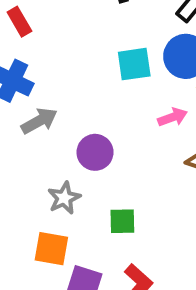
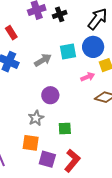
gray arrow: (39, 121) -> (43, 60), moved

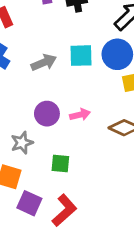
pink arrow: (88, 77) -> (80, 115), moved

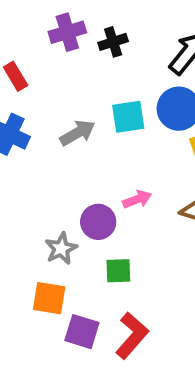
purple circle: (47, 114) -> (98, 222), moved

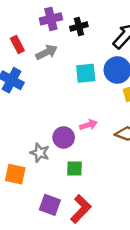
gray arrow: (78, 133) -> (47, 52), moved
gray star: (61, 249) -> (40, 153), turned -30
orange square: (49, 298) -> (15, 174), moved

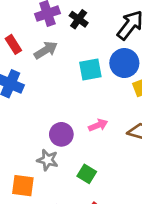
black cross: (79, 26) -> (79, 19), turned -35
purple circle: (64, 137) -> (61, 134), moved
green square: (74, 168) -> (87, 174), turned 35

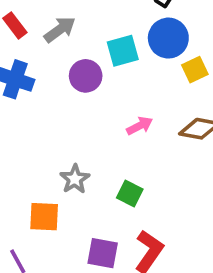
purple circle: (61, 134) -> (86, 76), moved
gray star: (48, 160) -> (75, 179), turned 30

